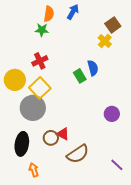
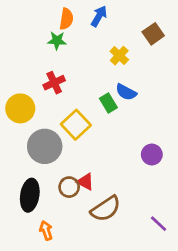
yellow cross: (105, 41) -> (119, 56), moved
blue semicircle: (93, 68) -> (126, 92), turned 133
yellow square: (40, 88) -> (76, 125), moved

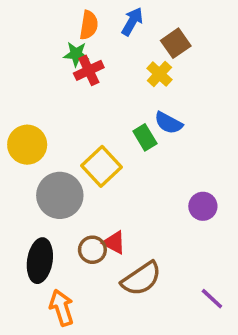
brown square: (153, 34) -> (176, 43), moved
red cross: (54, 83) -> (89, 70), moved
orange arrow: (46, 230) -> (62, 308), size x1.4

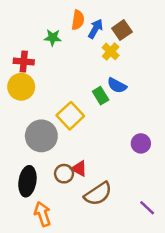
blue arrow: (132, 21) -> (96, 29), moved
orange semicircle: (89, 25) -> (78, 20), moved
red cross: (89, 70) -> (24, 62), moved, turned 30
yellow circle: (27, 145) -> (21, 87), moved

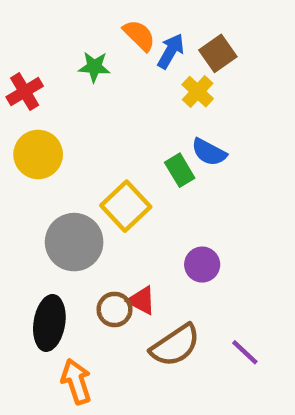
orange semicircle: (78, 20) -> (139, 35), turned -54
red cross: (24, 62) -> (25, 92), moved, turned -36
purple circle: (141, 143) -> (202, 265), moved
purple line: (147, 208) -> (245, 352), moved

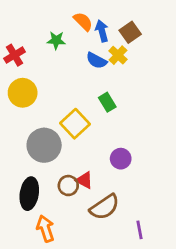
blue arrow: (171, 51) -> (102, 31), turned -45
blue semicircle: (209, 152) -> (96, 60), moved
purple line: (245, 352) -> (140, 230), moved, turned 36

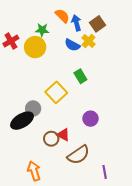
yellow circle: (23, 93) -> (35, 47), moved
gray circle: (44, 145) -> (33, 109), size x0.6
black ellipse: (29, 194) -> (22, 121), moved, turned 50

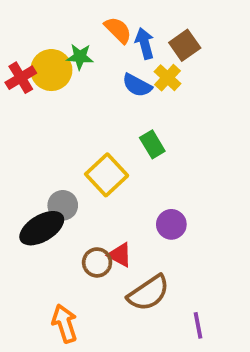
yellow circle: (35, 47) -> (51, 70), moved

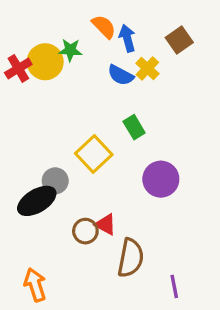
brown square: (185, 45) -> (179, 40), moved
purple circle: (171, 224) -> (161, 179), moved, size x1.4
brown semicircle: (148, 293) -> (131, 258), turned -45
orange arrow: (65, 323) -> (35, 285), moved

